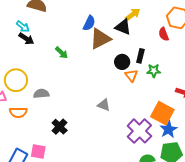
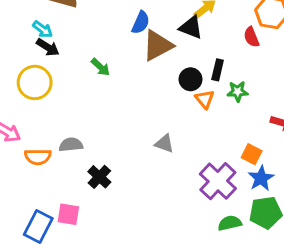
yellow circle: (16, 80) -> (35, 82), moved
gray semicircle: (41, 94) -> (71, 145), moved
orange square: (162, 113) -> (252, 154), size x0.6

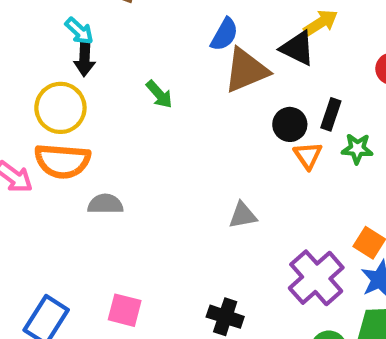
black arrow: (48, 47) -> (85, 58), turned 55
gray triangle: (164, 144) -> (243, 215), turned -36
orange semicircle: (38, 157) -> (62, 161), moved, size x1.4
black cross: (99, 177) -> (225, 317), moved, turned -30
pink square: (68, 214) -> (125, 310), moved

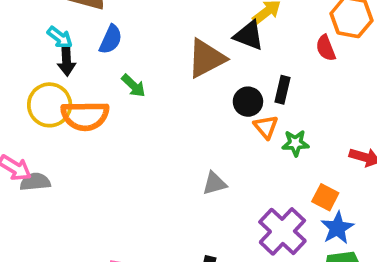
blue semicircle: (224, 34) -> (111, 39), moved
green star: (357, 149) -> (295, 143), moved
orange semicircle: (62, 161) -> (85, 116), moved
gray semicircle: (105, 204) -> (35, 182), moved

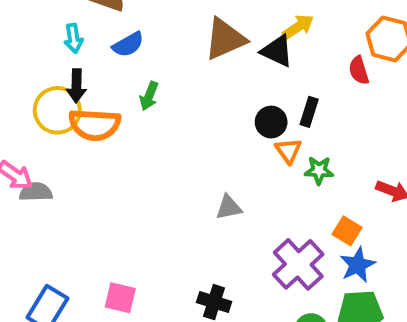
cyan arrow: (60, 37) -> (74, 38), turned 40
blue semicircle: (111, 39) -> (128, 45), turned 32
brown triangle: (206, 58) -> (225, 39), moved
black arrow: (66, 60) -> (76, 86), moved
green arrow: (133, 86) -> (149, 96), turned 64

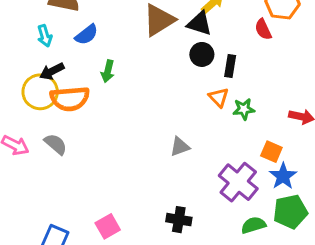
black arrow: (76, 86) -> (52, 71), turned 70
black circle: (271, 122) -> (202, 54), moved
gray semicircle: (36, 192) -> (56, 144), moved, turned 50
pink square: (120, 298) -> (108, 226), turned -35

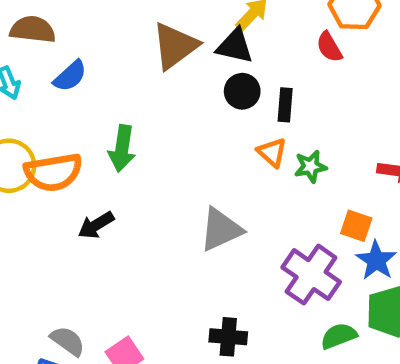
black arrow: (52, 71) -> (96, 225), moved
green arrow: (108, 71) -> (122, 148), moved, size x1.4
gray semicircle: (56, 144) -> (68, 341), moved
gray triangle: (180, 147) -> (221, 229), size x1.5

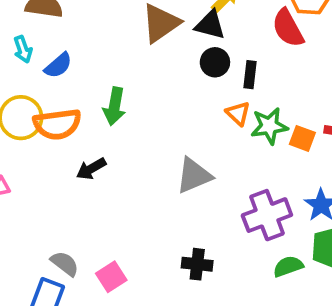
red semicircle: (329, 47) -> (288, 28), size x1.5
blue semicircle: (70, 76) -> (58, 65), moved
green star: (310, 166) -> (269, 126), size x1.4
orange square: (356, 226) -> (302, 138), moved
purple cross: (311, 275) -> (267, 215), turned 33

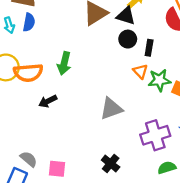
blue semicircle: (58, 65) -> (29, 22), moved, turned -42
black cross: (197, 264) -> (111, 164), turned 30
pink square: (111, 277) -> (57, 169), turned 36

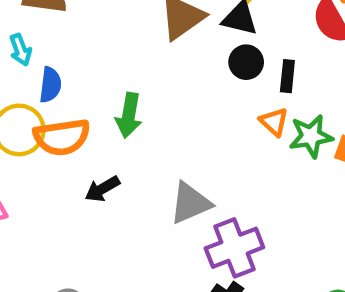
blue semicircle: (29, 22) -> (50, 85), moved
gray triangle: (111, 109) -> (190, 203), moved
purple cross: (155, 135) -> (234, 248), moved

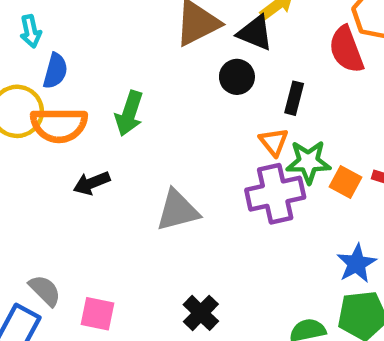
black circle: (246, 62) -> (237, 77), moved
purple cross: (234, 248) -> (275, 194), moved

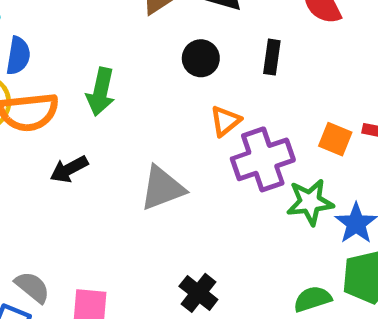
black circle: (237, 77) -> (201, 58), moved
orange triangle: (274, 142) -> (225, 121), moved, turned 36
green star: (308, 162) -> (310, 202), moved

